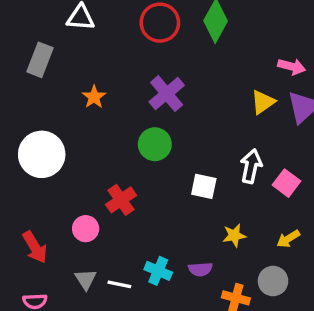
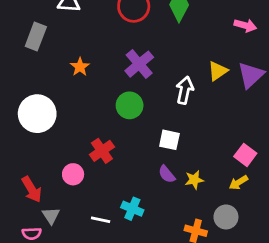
pink arrow: (292, 67) -> (245, 25), moved
white arrow: (251, 166) -> (185, 90), moved
pink square: (287, 183) -> (245, 155), moved
purple semicircle: (200, 269) -> (167, 174), moved, turned 54
gray triangle: (86, 279) -> (51, 216), moved

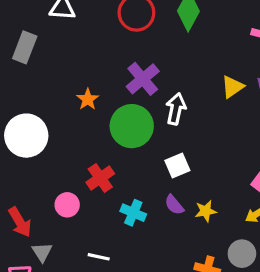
orange star: (80, 67) -> (88, 99), moved
white arrow: (185, 90) -> (176, 109), moved
green circle: (130, 105) -> (132, 126), size x1.4
white square: (169, 140) -> (177, 165), turned -35
cyan cross: (132, 209) -> (133, 213), moved

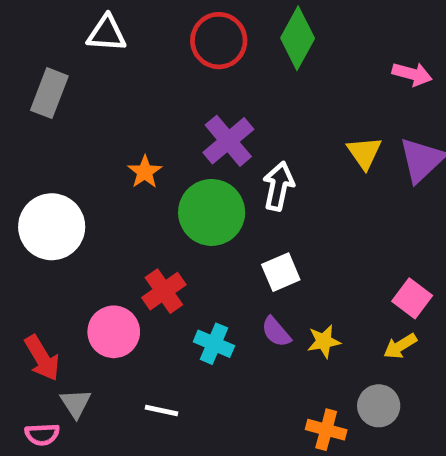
yellow triangle: (232, 87) -> (364, 153), turned -30
pink circle: (67, 205) -> (114, 332), size x1.4

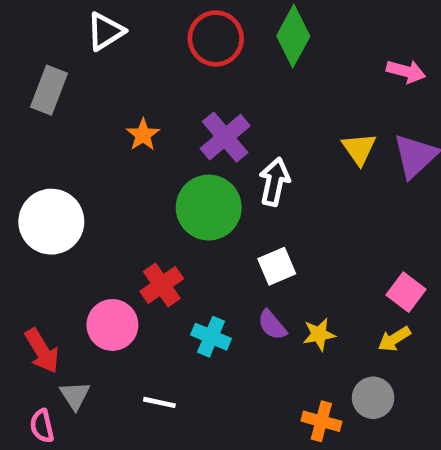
white triangle: (107, 33) -> (105, 31), turned -36
orange star: (145, 172) -> (143, 135), moved
pink semicircle: (42, 434) -> (42, 426), turned 80

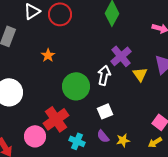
red circle: (216, 38) -> (60, 14), moved
purple cross: (225, 137) -> (121, 56), moved
yellow triangle: (359, 149) -> (140, 74), moved
red cross: (162, 285) -> (56, 119), size x1.4

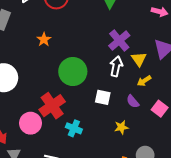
white arrow: (104, 75) -> (116, 66), moved
white square: (105, 111) -> (103, 97), turned 35
purple semicircle: (103, 136) -> (133, 101), moved
yellow arrow: (155, 142) -> (144, 81), moved

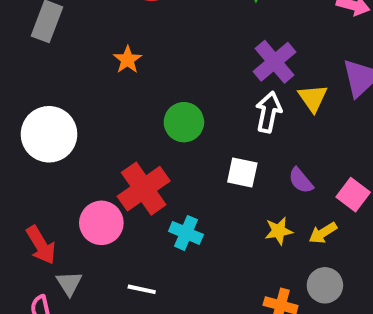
green circle: (73, 72) -> (184, 122), size x0.7
yellow arrow: (144, 81) -> (323, 233), moved

